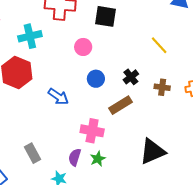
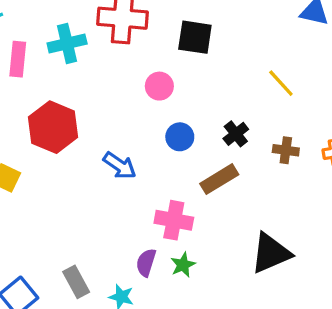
cyan cross: (30, 36) -> (67, 44), moved
gray rectangle: (33, 153) -> (76, 282), moved

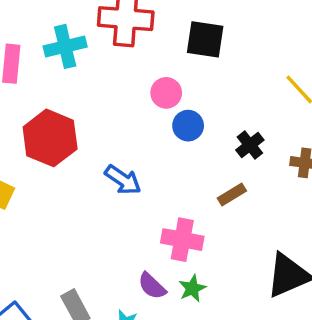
blue circle: (180, 137) -> (188, 126), moved
brown rectangle: (219, 179) -> (232, 195), size x0.7
purple semicircle: (146, 263) -> (152, 286), turned -64

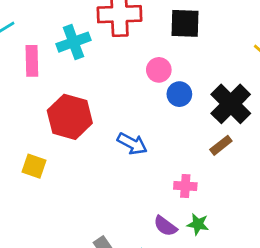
black cross: (250, 145) -> (231, 104), size x1.8
pink cross: (182, 240) -> (185, 186), size x0.7
green star: (192, 288) -> (198, 224), turned -30

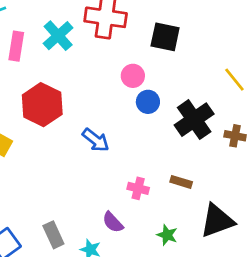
cyan cross: (73, 42) -> (58, 36), turned -32
brown rectangle: (221, 145) -> (181, 182), moved, turned 45
green star: (198, 224) -> (167, 235), moved

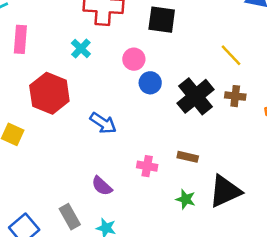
cyan cross: (58, 36) -> (81, 48), moved, size x0.7
brown cross: (235, 136) -> (235, 96), moved
purple semicircle: (113, 222) -> (102, 186), moved
green star: (167, 235) -> (186, 199), moved

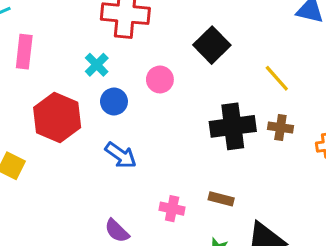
black square: (162, 20) -> (212, 45), moved, turned 36
blue circle: (150, 83) -> (114, 102), moved
black cross: (196, 96) -> (233, 126), turned 30

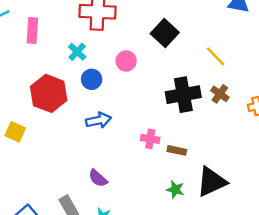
pink rectangle: (24, 52) -> (32, 31), moved
brown cross: (280, 127) -> (220, 94), turned 30
blue arrow: (121, 155) -> (98, 120), turned -45
pink cross: (172, 209) -> (150, 139), moved

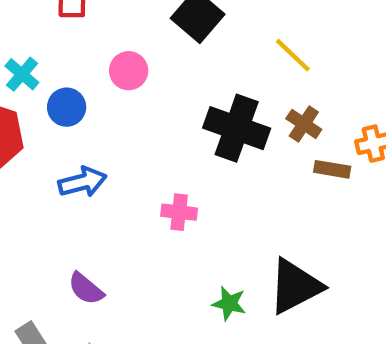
cyan cross: (77, 52) -> (22, 74), moved
black cross: (183, 95) -> (237, 128), turned 32
brown rectangle: (177, 150) -> (332, 169), moved

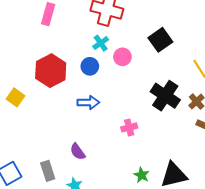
cyan cross: (22, 74) -> (101, 43), moved
pink cross: (179, 212) -> (129, 127), turned -35

